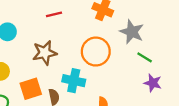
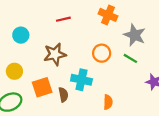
orange circle: (96, 52) -> (102, 53), size x0.7
green line: (145, 57) -> (130, 58), moved

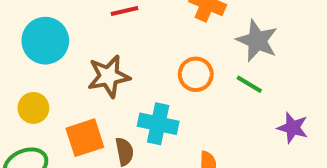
cyan circle: (21, 35) -> (45, 41), size x1.5

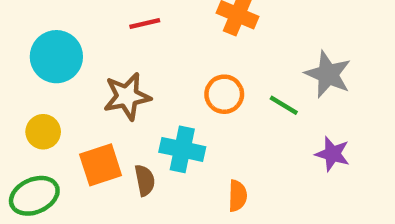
gray star: (257, 41) -> (328, 74), moved

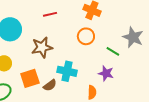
orange circle: (224, 94) -> (86, 36), moved
purple star: (332, 154) -> (106, 73), moved
brown semicircle: (145, 180) -> (50, 85), turned 64

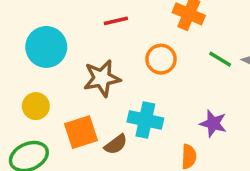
orange circle: (86, 36) -> (161, 59), moved
green line: (113, 51) -> (220, 59), moved

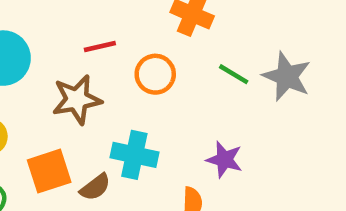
red line: (116, 21) -> (100, 46), moved

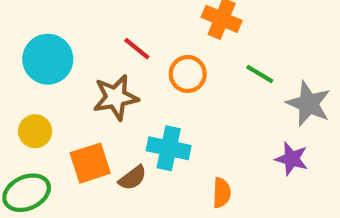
red line: (100, 46) -> (137, 49), turned 52
gray star: (287, 76) -> (309, 104), moved
purple star: (224, 160) -> (292, 159), moved

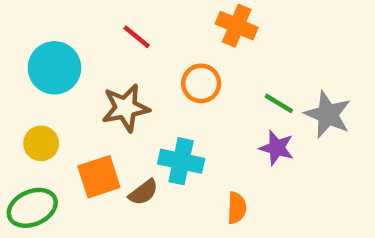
red line: (137, 49) -> (137, 37), moved
green line: (260, 74) -> (279, 103), moved
purple star: (292, 159) -> (277, 148), moved

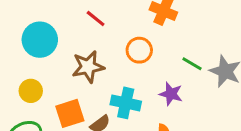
purple star: (277, 148) -> (171, 94), moved

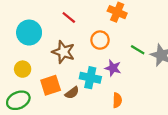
brown star: (88, 67) -> (63, 52), turned 30
purple star: (171, 94) -> (113, 68), moved

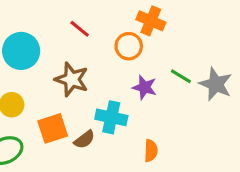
orange circle: (100, 40) -> (129, 46), moved
purple star: (113, 68) -> (144, 87), moved

